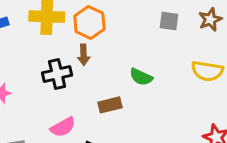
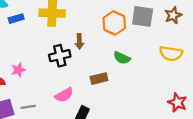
gray square: (169, 21) -> (143, 16), size x1.5
orange hexagon: (89, 22) -> (114, 23), moved

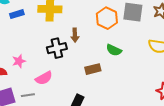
pink semicircle: (64, 95) -> (44, 78), moved

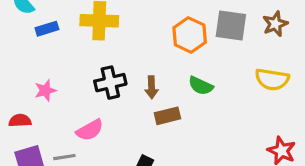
brown arrow: (75, 35) -> (152, 87), moved
pink star: (19, 61) -> (45, 90), moved

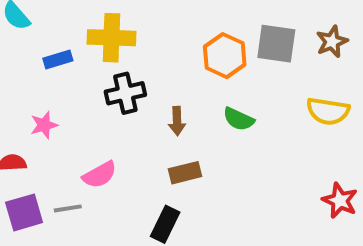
blue rectangle: (47, 29) -> (58, 59), moved
black cross: (110, 83) -> (125, 93), moved
brown rectangle: (167, 116) -> (185, 173), moved

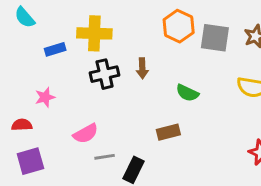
orange hexagon: (225, 56) -> (179, 26), moved
brown arrow: (177, 121) -> (142, 68), moved
brown rectangle: (185, 173) -> (168, 132), moved
gray line: (68, 208) -> (105, 157), moved

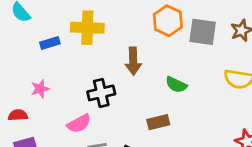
brown arrow: (142, 68) -> (133, 61), size x1.4
black cross: (105, 74) -> (101, 93), moved

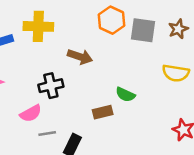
brown arrow: (133, 61) -> (80, 57), turned -70
green semicircle: (176, 85) -> (125, 95), moved

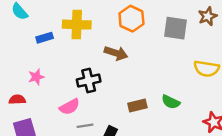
orange hexagon: (111, 20) -> (131, 19), moved
brown star: (178, 29) -> (208, 16), moved
green semicircle: (125, 95) -> (171, 102), moved

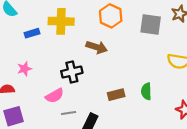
green semicircle: (171, 102) -> (146, 91), turned 63

